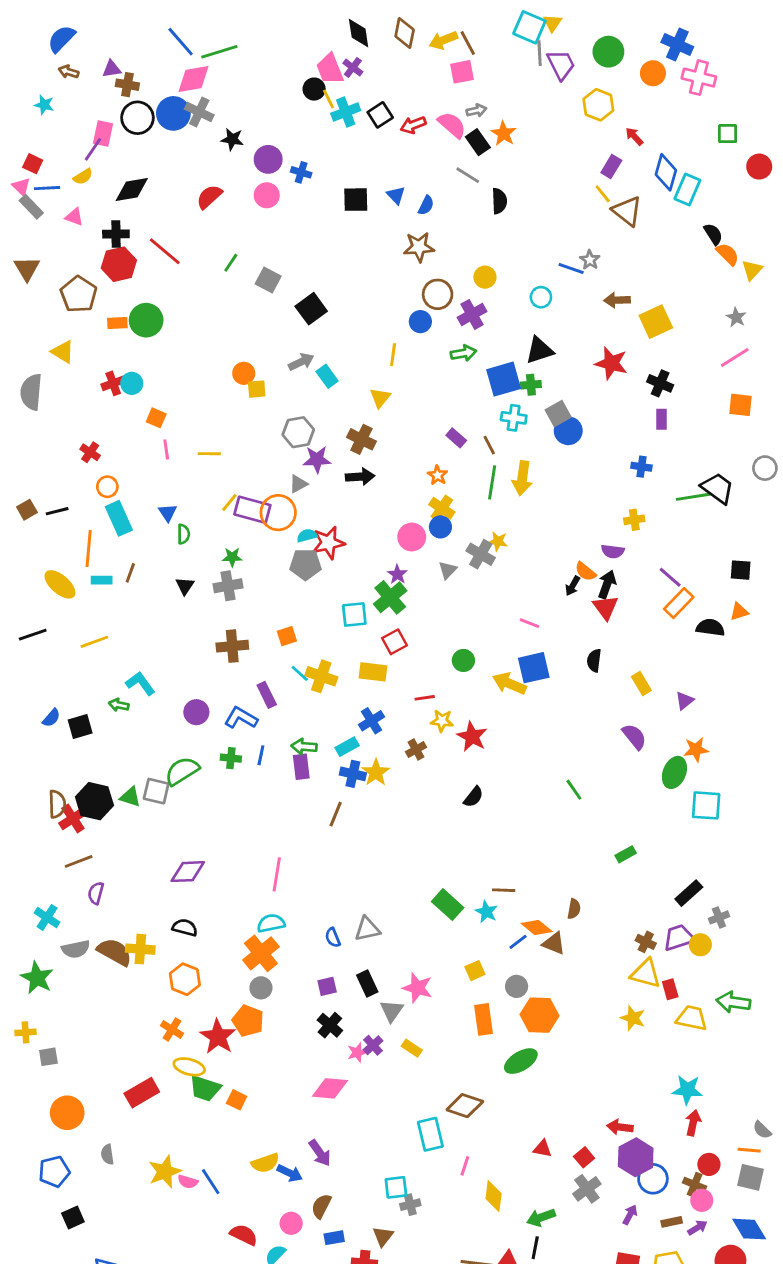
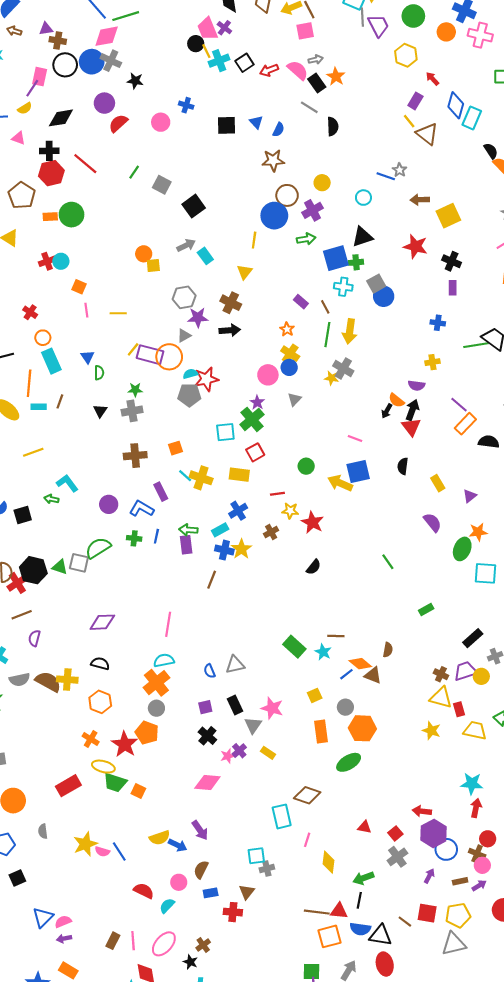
purple circle: (268, 159) -> (104, 103), moved
blue circle: (420, 322) -> (274, 216), size x1.6
gray cross: (481, 554) -> (343, 368), moved

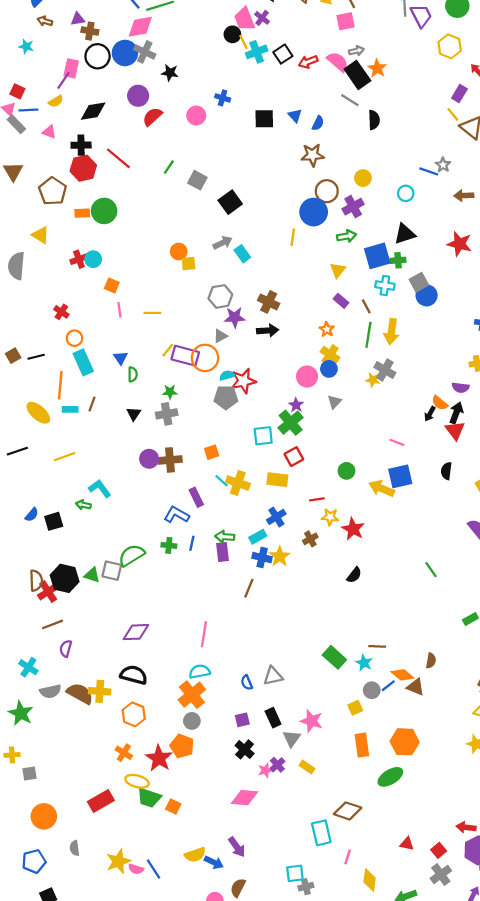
black rectangle: (317, 83) -> (357, 75), size x1.4
yellow triangle: (245, 272) -> (338, 270), moved
purple circle: (109, 504) -> (149, 459), moved
black semicircle: (100, 664) -> (134, 675), size x1.4
gray circle: (345, 707) -> (372, 690), moved

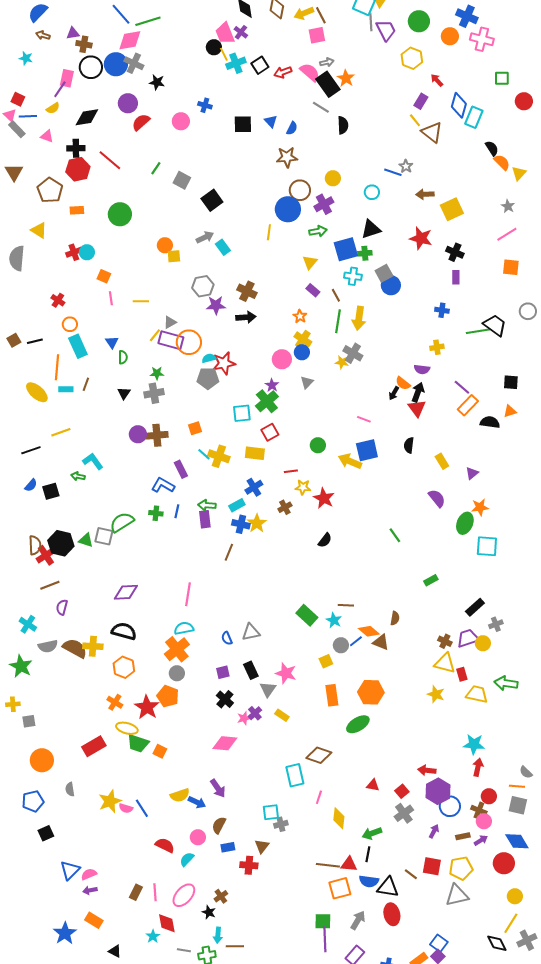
green circle: (104, 211) -> (120, 214), moved
gray triangle: (220, 336) -> (170, 322), moved
black line: (17, 451) -> (31, 450), moved

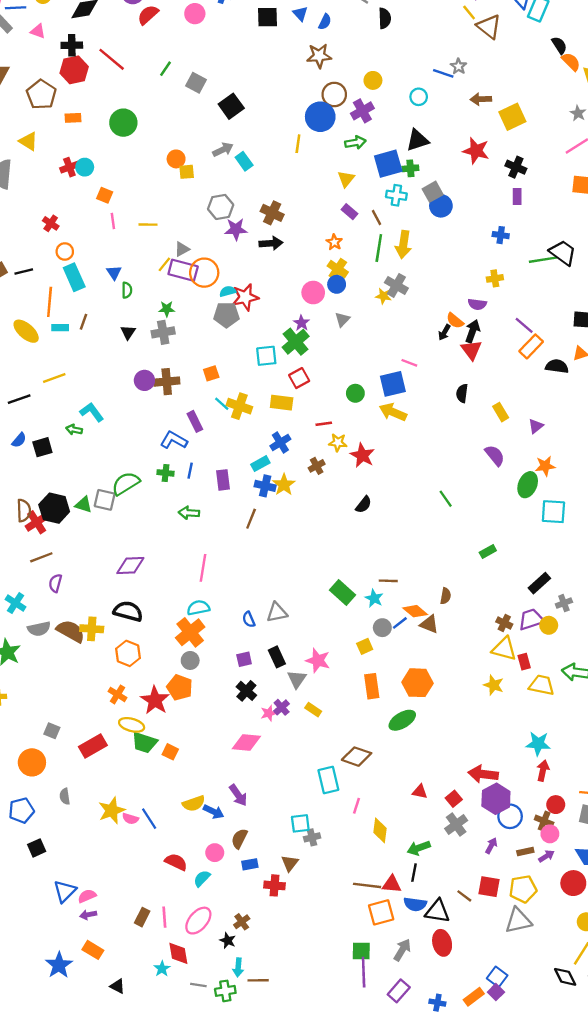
blue square: (367, 450) -> (393, 384), moved
green arrow: (207, 505) -> (189, 513), moved
gray square: (29, 721) -> (52, 731), moved, turned 32
red arrow: (427, 770) -> (483, 774), size x1.4

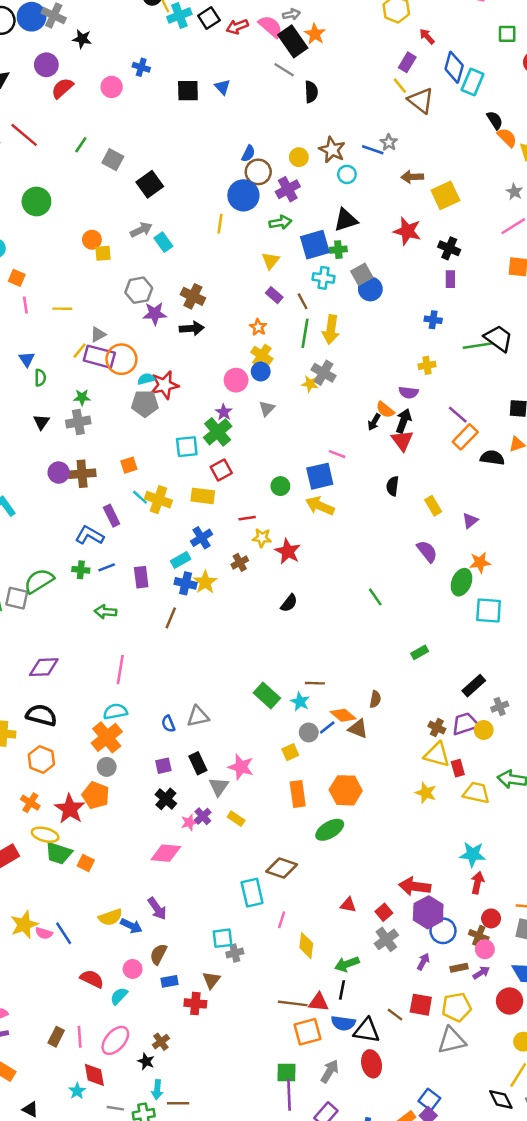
blue semicircle: (325, 22) -> (248, 153), moved
brown star: (319, 56) -> (332, 150), moved, turned 30
blue line: (190, 471) -> (107, 567), turned 56

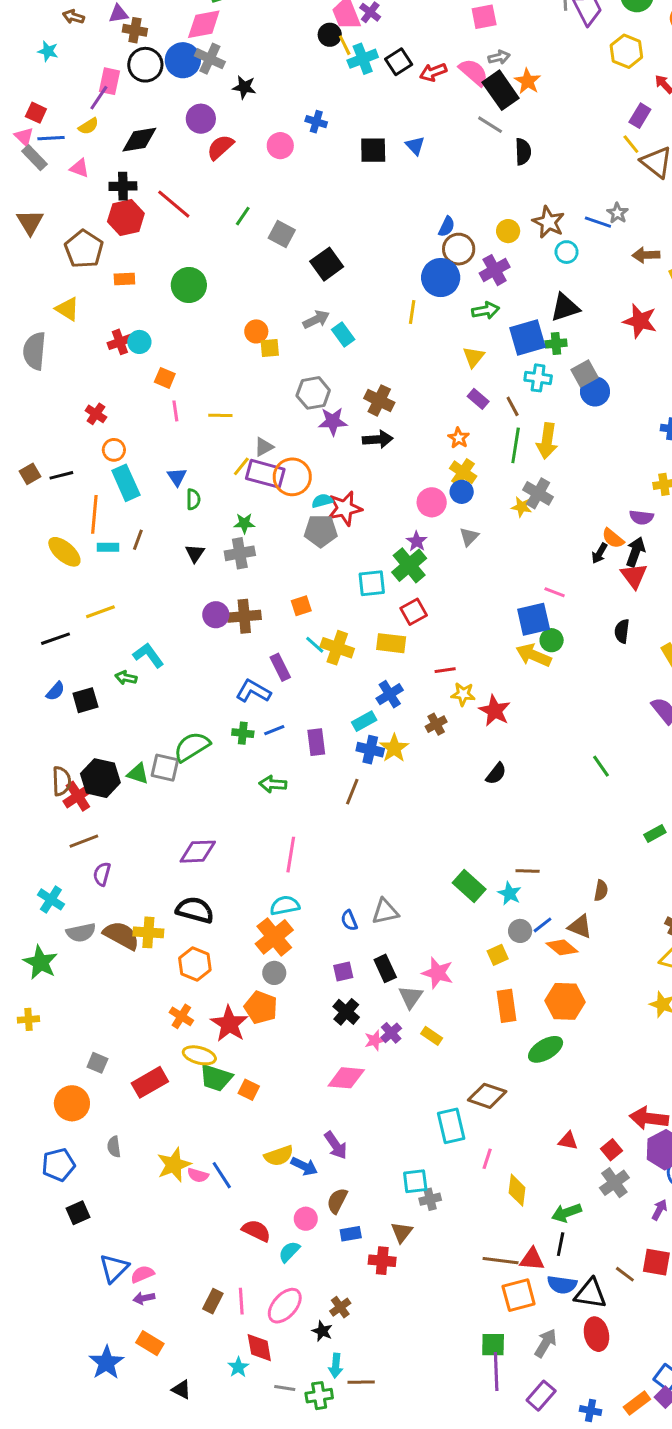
green circle: (280, 486) -> (552, 640), moved
orange diamond: (343, 715) -> (562, 947), moved

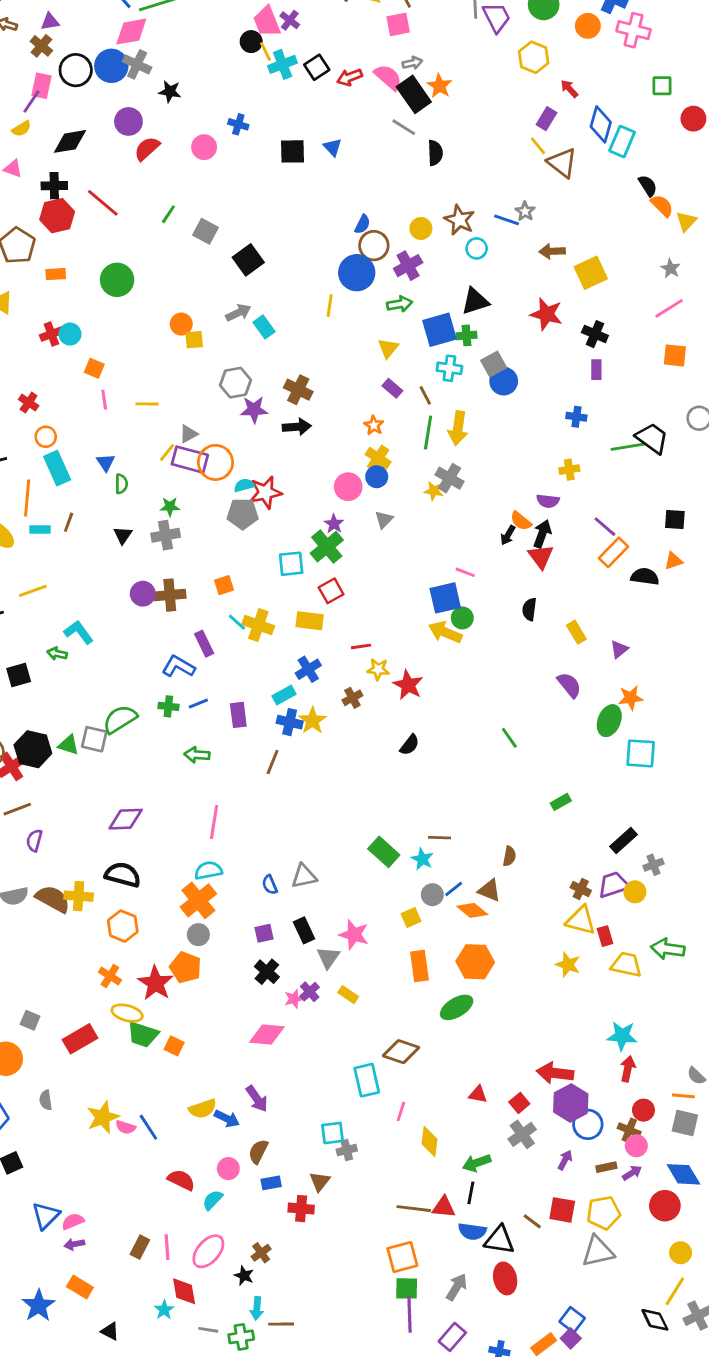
brown cross: (135, 30) -> (41, 46), moved, turned 30
orange square: (519, 1295) -> (402, 1257), moved

